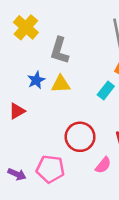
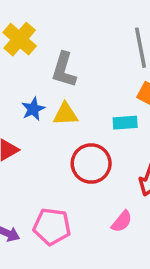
cyan rectangle: (106, 90) -> (125, 123), turned 48
red circle: (80, 137) -> (91, 164), moved

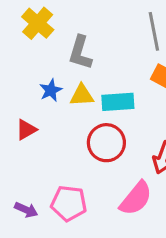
cyan rectangle: (125, 123) -> (118, 102), moved, size x1.4
pink semicircle: (122, 221) -> (136, 198), size x1.6

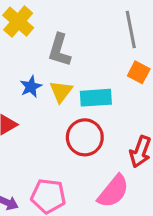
yellow triangle: (82, 95) -> (61, 91), turned -50

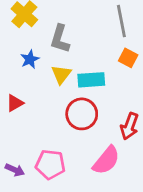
blue star: (31, 87) -> (30, 59), moved

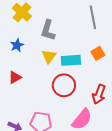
orange square: (128, 58) -> (98, 53), moved, turned 32
blue star: (30, 59) -> (17, 45), moved

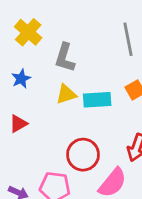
yellow triangle: (49, 56) -> (66, 94), turned 35
red circle: (64, 85) -> (83, 155), moved

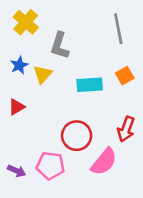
yellow triangle: (66, 94) -> (43, 74), moved, turned -30

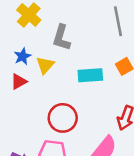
red triangle: (17, 107) -> (19, 82), moved
red circle: (77, 136) -> (63, 118), moved

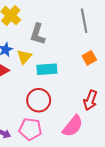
cyan rectangle: (90, 75) -> (47, 69), moved

